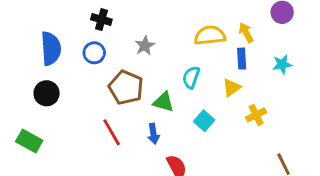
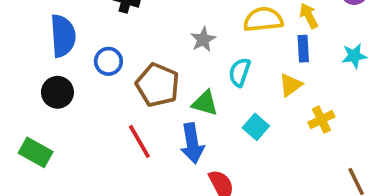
gray star: (145, 46) -> (203, 39), moved
blue circle: (94, 53) -> (108, 61), moved
blue arrow: (153, 134) -> (192, 143), size x1.5

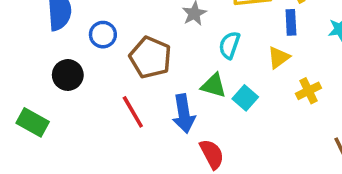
black circle: (57, 92) -> (68, 75), moved
green triangle: (205, 103) -> (214, 86), moved

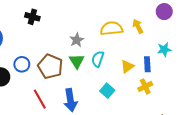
blue rectangle: (291, 22) -> (147, 64), moved
blue circle: (103, 35) -> (22, 64), moved
green triangle: (214, 86) -> (77, 61), moved, turned 42

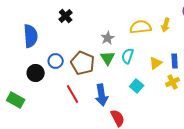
black cross: (32, 17) -> (66, 16), turned 32
yellow arrow: (138, 26) -> (166, 25), turned -136

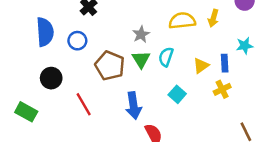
blue circle: (56, 61) -> (77, 41), moved
red line: (73, 94) -> (84, 104), moved

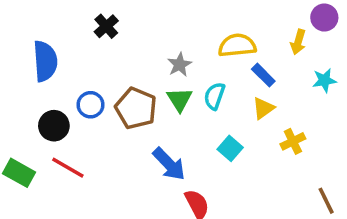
yellow arrow: (213, 18) -> (298, 42), moved
blue circle: (77, 41) -> (91, 105), moved
blue rectangle: (225, 63) -> (263, 75), moved, turned -42
red line: (84, 104) -> (68, 168), moved, turned -30
blue arrow: (134, 106) -> (169, 164), turned -35

